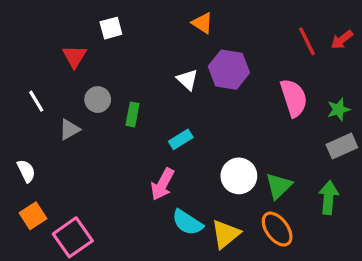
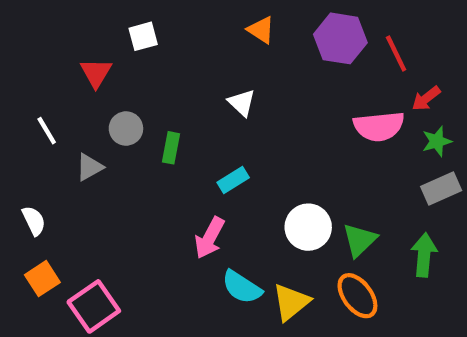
red arrow: (342, 40) -> (426, 98), moved
purple hexagon: (229, 70) -> (340, 38), moved
pink semicircle: (294, 98) -> (379, 126), turned 102

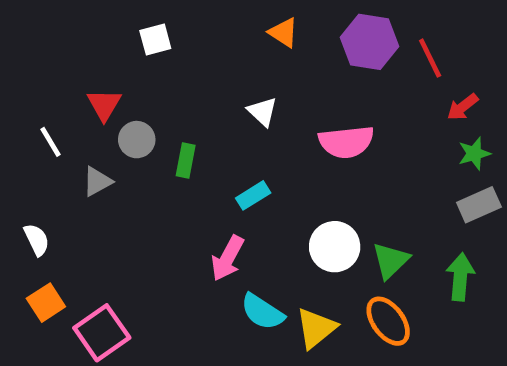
red triangle: (96, 73) -> (104, 105), moved
pink semicircle: (379, 126) -> (346, 142), moved

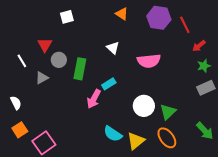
green rectangle: (186, 161) -> (80, 69), size x1.5
pink arrow: (228, 258) -> (94, 99), moved
green arrow: (460, 277) -> (205, 131), moved, turned 132

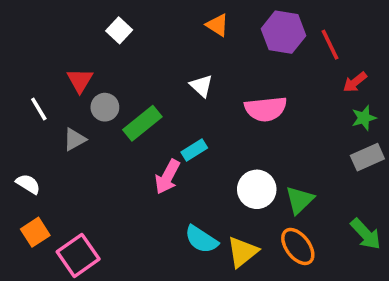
white square: (67, 17) -> (119, 30), turned -32
green rectangle: (80, 69) -> (142, 123), turned 40
white semicircle: (16, 103) -> (28, 184), turned -32

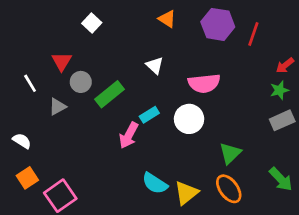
red line: (330, 45) -> (253, 34), turned 45
red arrow: (355, 82) -> (285, 65), moved
white circle: (257, 189) -> (189, 119), moved

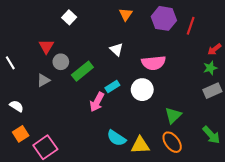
orange triangle: (167, 19) -> (126, 14), turned 32
white line: (30, 83) -> (10, 63), moved
yellow triangle: (186, 193) -> (140, 145), turned 36

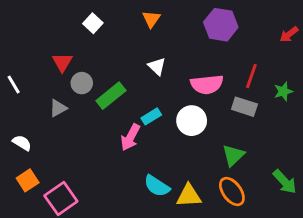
orange triangle: (126, 14) -> (151, 19), moved
red line: (191, 26) -> (251, 76), moved
red arrow: (214, 49) -> (289, 34), moved
gray rectangle: (212, 91) -> (244, 107), moved, turned 42

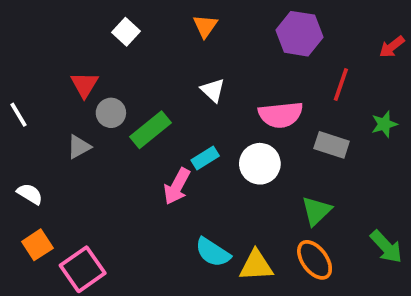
red line: (251, 76) -> (341, 85), moved

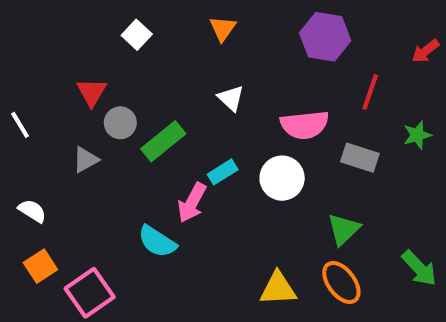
cyan semicircle: (213, 252) -> (157, 242), moved

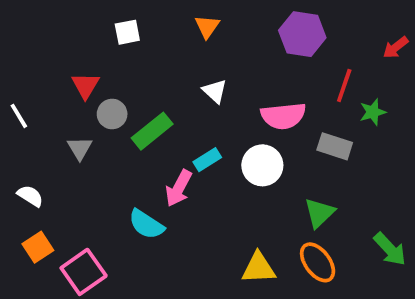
white square: (137, 35) -> (127, 32), turned 36
green star: (417, 135) -> (373, 112), moved
gray triangle: (85, 160) -> (80, 148), turned -32

